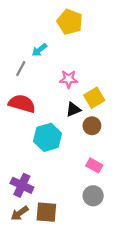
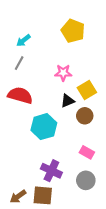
yellow pentagon: (70, 22) -> (73, 31), moved
cyan arrow: (39, 50) -> (23, 40), moved
purple cross: (22, 185) -> (51, 171), moved

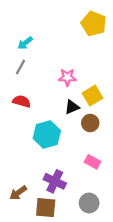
yellow pentagon: (73, 31) -> (94, 24), moved
red semicircle: (20, 95) -> (22, 101), size x0.7
gray circle: (86, 180) -> (89, 203), moved
brown arrow: (18, 196) -> (18, 193), moved

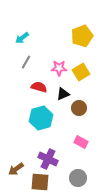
yellow pentagon: (94, 24) -> (82, 36), moved, turned 30
gray line: (20, 67) -> (26, 62), moved
yellow square: (93, 96) -> (81, 72), moved
red semicircle: (22, 101) -> (39, 87), moved

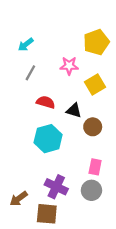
pink star: (59, 68) -> (69, 66), moved
black triangle: (63, 94) -> (74, 110), turned 40
pink rectangle: (81, 142) -> (95, 167), turned 72
gray circle: (78, 178) -> (91, 190), moved

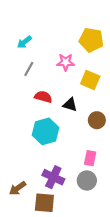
yellow pentagon: (96, 42) -> (91, 40), turned 30
yellow square: (95, 85) -> (90, 80), turned -36
brown circle: (93, 127) -> (97, 120), moved

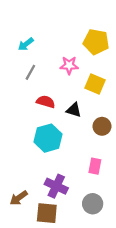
gray circle: (87, 180) -> (93, 204), moved

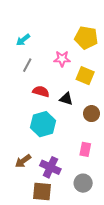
brown arrow: (19, 198) -> (23, 161), moved

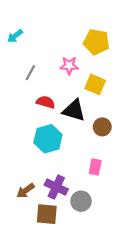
cyan arrow: (23, 40) -> (15, 36), moved
black triangle: (66, 99) -> (74, 110), size x1.5
brown arrow: (23, 161) -> (26, 191), moved
gray circle: (83, 183) -> (81, 201), moved

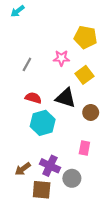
cyan arrow: (15, 36) -> (18, 11), moved
yellow square: (95, 84) -> (84, 75), turned 30
red semicircle: (46, 102) -> (33, 98), moved

